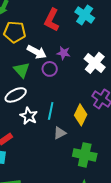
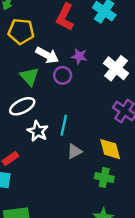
yellow diamond: (81, 115) -> (110, 149), moved, turned -40
green cross: (85, 155) -> (104, 178), size x0.7

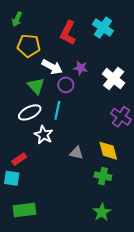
cyan line: (64, 125) -> (57, 110), moved
gray triangle: (74, 151) -> (76, 153), turned 40

